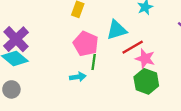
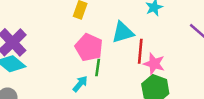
red line: (133, 47) -> (140, 51), turned -55
cyan arrow: (78, 77) -> (80, 84), turned -42

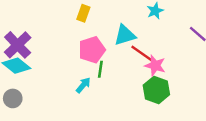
pink pentagon: (89, 47) -> (92, 50), turned 30
red line: (140, 51) -> (142, 53), turned -60

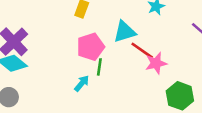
pink star: (155, 66) -> (156, 63), turned -30
green hexagon: (156, 90) -> (180, 96), moved

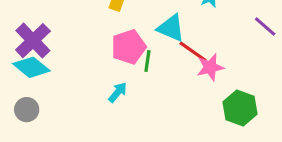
cyan triangle: (125, 32) -> (171, 28), turned 40
green line: (99, 67) -> (147, 61), moved

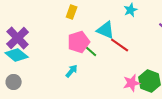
green line: (147, 61) -> (91, 51), turned -56
pink star: (210, 67) -> (132, 83), moved

